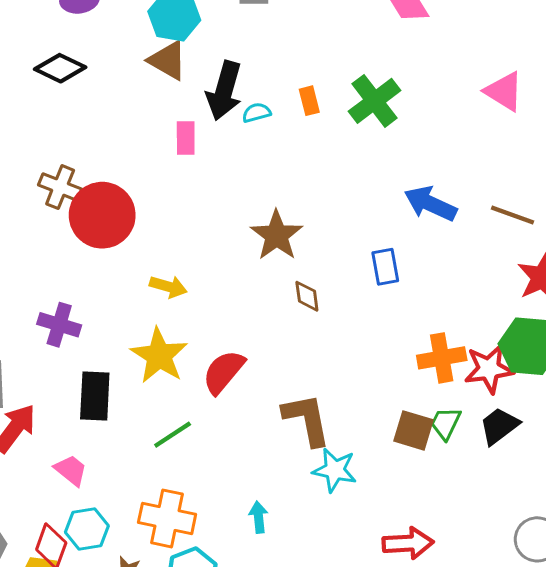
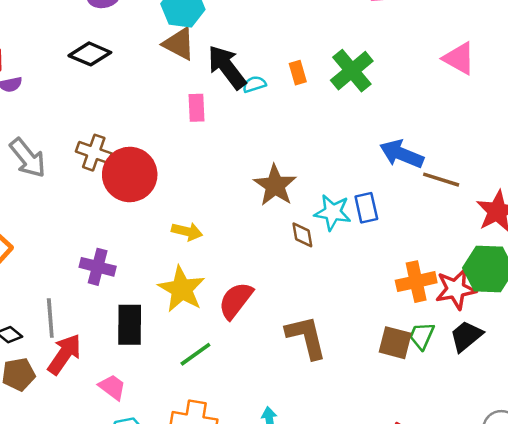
black arrow: (224, 91) -> (227, 67), turned 129
brown line: (512, 215) -> (441, 180), moved
cyan star: (335, 470) -> (333, 212), moved

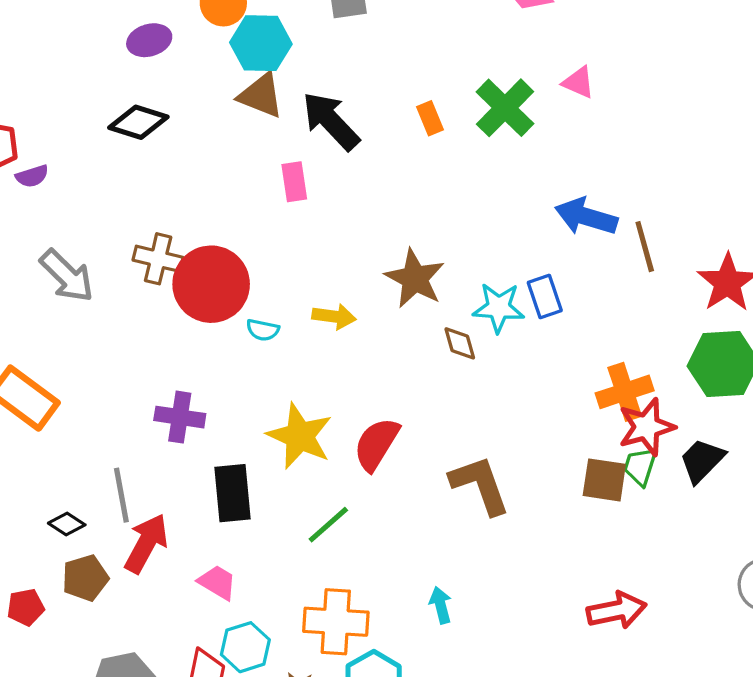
pink triangle: (459, 58) -> (579, 82), moved, size x0.7
cyan semicircle: (254, 84) -> (263, 330), moved, turned -145
brown line: (441, 180) -> (645, 247), turned 63
yellow arrow: (187, 231) -> (334, 316), moved
red star: (456, 289) -> (647, 427), moved

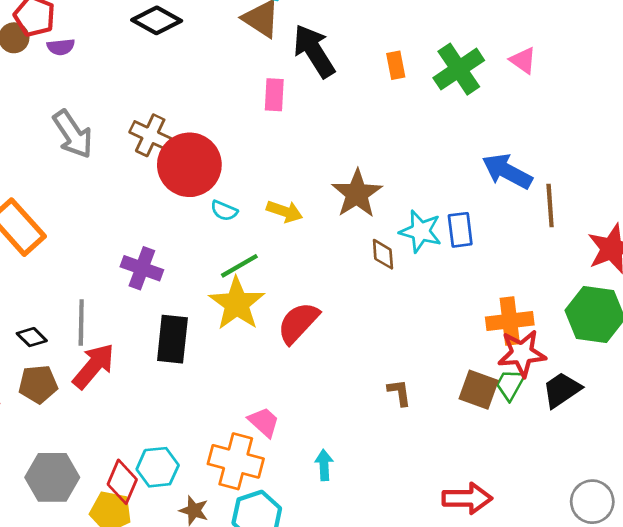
brown L-shape: (480, 485) -> (399, 393), moved, size x0.5
green line: (328, 525) -> (239, 266), moved
pink trapezoid: (217, 582) -> (264, 422), moved

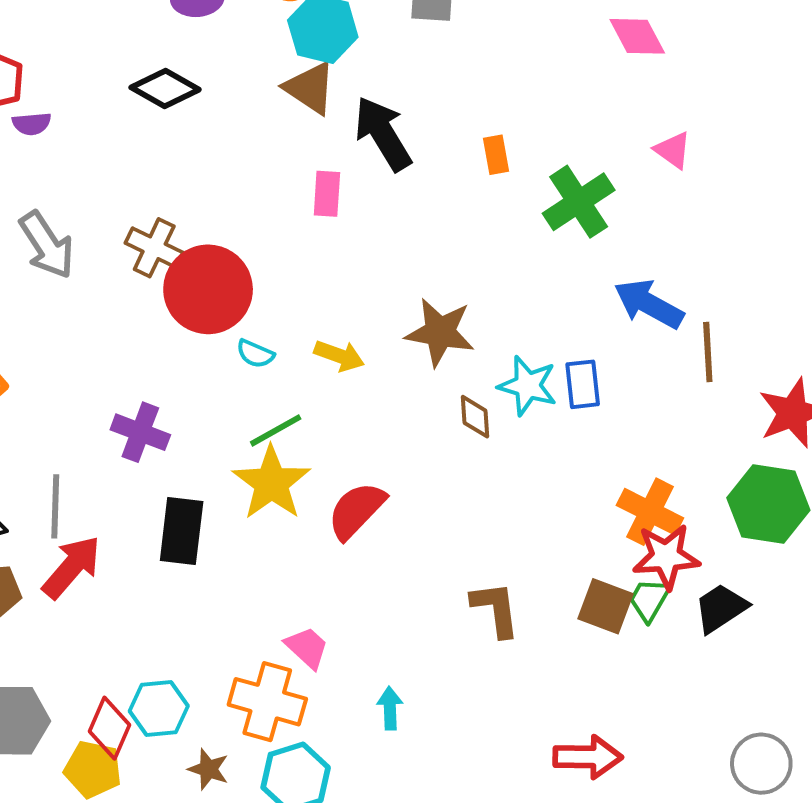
green cross: (459, 69) -> (579, 202), moved
brown star: (357, 194) -> (440, 332), turned -30
orange cross: (510, 321) -> (650, 512), turned 33
brown L-shape: (399, 393) -> (496, 609), size x1.5

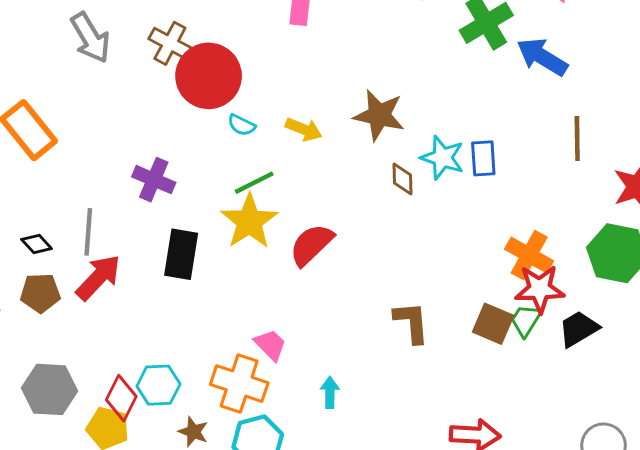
blue arrow: (649, 304) -> (542, 57), moved

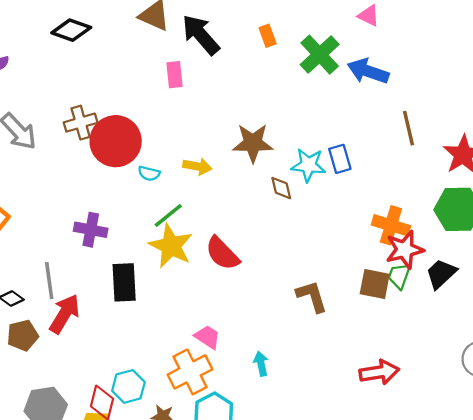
brown cross: (170, 43) -> (81, 123), turned -32
red semicircle: (311, 245) -> (222, 253), turned -78
orange cross: (239, 384) -> (190, 372), turned -33

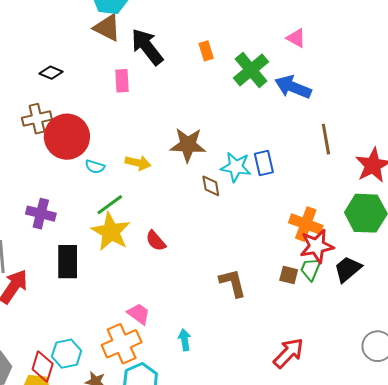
black diamond: (71, 30) -> (51, 73), moved, size x0.7
red semicircle: (222, 253) -> (156, 241), size x0.7
brown square: (375, 284) -> (289, 275), size x0.7
red arrow: (379, 372) -> (289, 353), turned -40

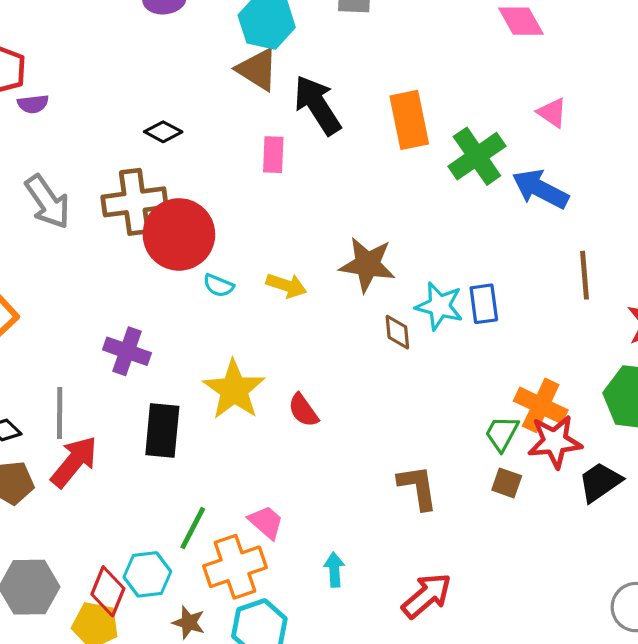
orange rectangle: (206, 51) -> (409, 120), size x1.8
brown cross: (37, 119) -> (135, 202), size x1.4
green line: (110, 205) -> (193, 528), moved, turned -32
green trapezoid: (311, 269) -> (502, 433), moved
red arrow: (289, 353) -> (427, 596), moved

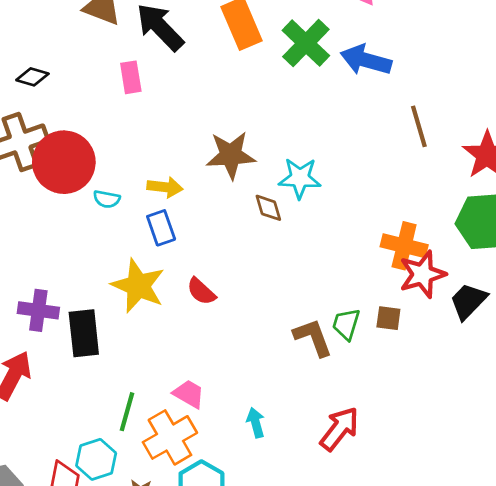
blue rectangle: (484, 304) -> (161, 228), moved
purple cross: (127, 351) -> (38, 310), moved
green trapezoid: (502, 433) -> (346, 324), moved

